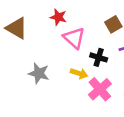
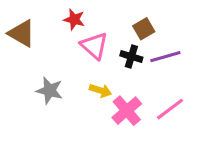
black cross: (99, 57) -> (131, 57), moved

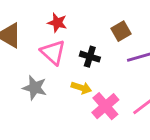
pink triangle: (94, 46) -> (53, 52), moved
black cross: (131, 57) -> (90, 57), moved

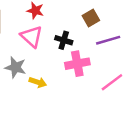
yellow arrow: (81, 88) -> (38, 82), moved
pink cross: (105, 106) -> (77, 64), moved, turned 30

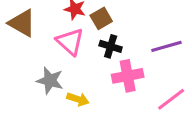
brown square: (91, 18) -> (101, 18), moved

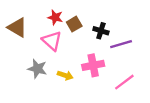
black cross: (111, 46) -> (101, 31), moved
yellow arrow: (78, 99) -> (65, 75), moved

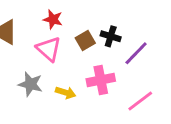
brown square: (74, 24) -> (85, 40), moved
purple line: (121, 44) -> (136, 53), turned -30

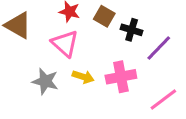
brown square: (85, 40) -> (104, 16), moved, turned -30
yellow arrow: (66, 93) -> (83, 77), moved

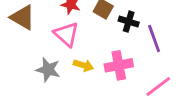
purple line: (159, 48) -> (154, 39), turned -64

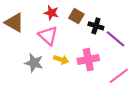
purple line: (154, 39) -> (116, 39), turned -30

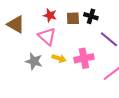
brown square: (76, 16) -> (73, 18), turned -32
black cross: (96, 26) -> (91, 16), moved

